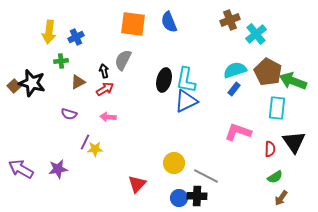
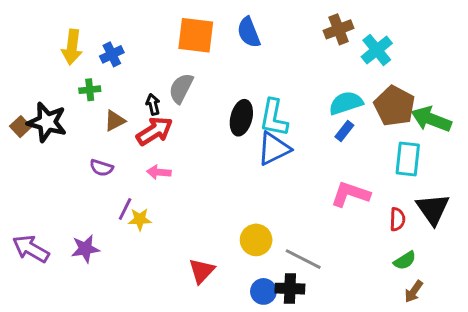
red arrow: (105, 89) -> (154, 131), size x1.4

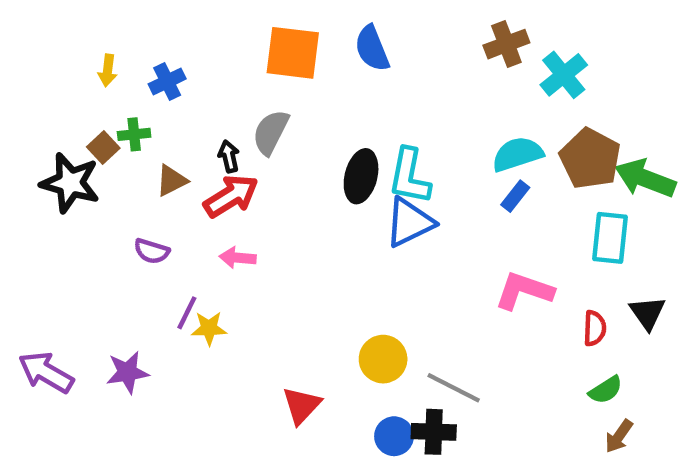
yellow arrow: (72, 47) -> (108, 70), size x0.6
brown square: (21, 127) -> (103, 148), moved
black triangle: (433, 209) -> (647, 313), size x0.7

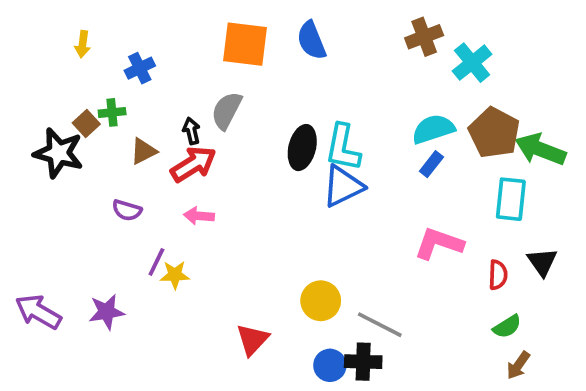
yellow arrow: (108, 70) -> (83, 44), moved

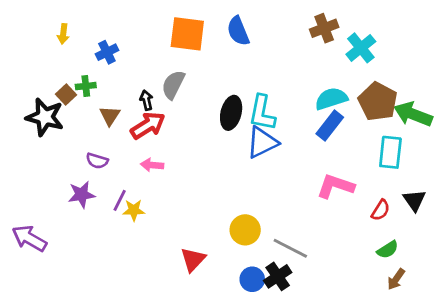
brown triangle: (143, 151) -> (110, 116), turned -30
blue rectangle: (431, 164) -> (330, 126), size x1.5
red semicircle: (498, 275) -> (381, 210), turned 30
purple star: (107, 312) -> (82, 195), moved
black cross: (363, 362) -> (278, 276), turned -36

